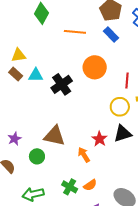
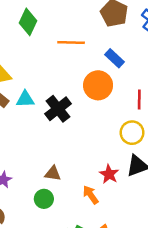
blue rectangle: (111, 34) -> (115, 58), moved
brown triangle: (54, 136) -> (53, 173), size x0.6
green circle: (37, 156) -> (44, 199), moved

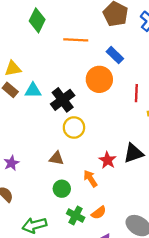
yellow circle: (132, 133) -> (74, 127), moved
green circle: (44, 199) -> (62, 189), moved

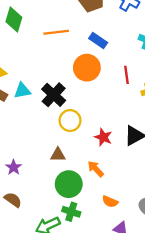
red star: (108, 160) -> (103, 137), moved
green circle: (62, 189) -> (69, 184), size x1.5
orange semicircle: (99, 213) -> (110, 202), turned 70
green cross: (76, 216) -> (71, 212), moved

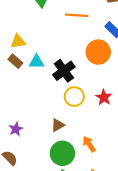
red star: (103, 137) -> (104, 97), moved
brown triangle: (58, 155) -> (58, 125), turned -40

